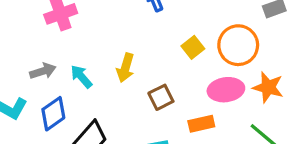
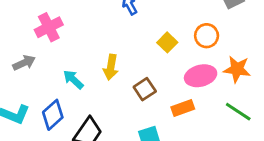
orange circle: (238, 45) -> (207, 36), size x0.7
gray arrow: (43, 71) -> (24, 63), moved

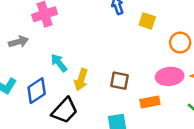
yellow square: (167, 42) -> (147, 21), moved, turned -35
yellow arrow: (111, 67) -> (81, 80), moved
brown square: (145, 89) -> (120, 81), turned 36

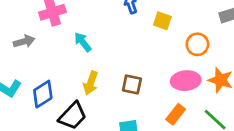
cyan arrow: (59, 63) -> (83, 42), moved
orange rectangle: (150, 102) -> (176, 114), moved, turned -42

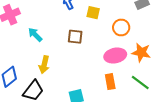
brown square: (132, 84) -> (75, 37), moved
orange rectangle: (176, 114) -> (110, 82), turned -42

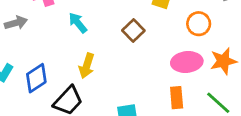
brown square: (75, 37) -> (133, 31), turned 35
orange star: (141, 52) -> (223, 61), turned -30

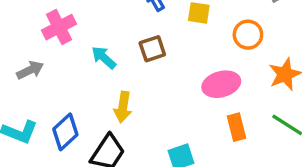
brown square: (133, 31) -> (152, 49), moved, turned 35
pink ellipse: (187, 62) -> (221, 84), moved

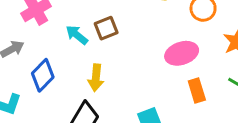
brown square: (152, 49) -> (106, 28), moved
blue diamond: (65, 132) -> (43, 75), moved

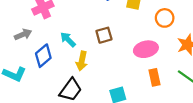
brown square: (106, 28) -> (104, 35), moved
cyan arrow: (77, 35) -> (68, 40), moved

